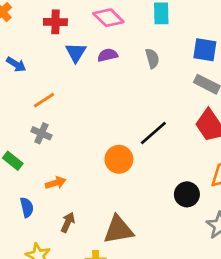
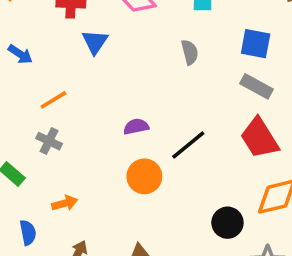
purple semicircle: (108, 55) -> (136, 127), moved

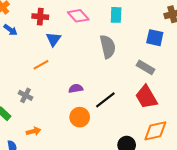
blue square: (256, 44) -> (155, 38), moved
gray semicircle: (190, 52) -> (108, 47), size x1.6
blue arrow: (20, 54) -> (10, 30), moved
orange line: (53, 100) -> (41, 65), moved

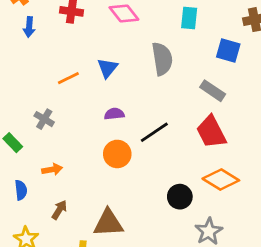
cyan rectangle: (116, 15) -> (189, 18), moved
blue arrow: (10, 30) -> (29, 27), turned 56
blue triangle: (53, 39) -> (107, 68), moved
orange diamond: (155, 131) -> (221, 180), turned 40

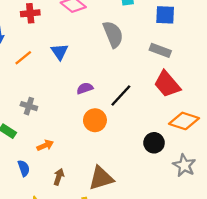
blue triangle: (107, 68) -> (59, 52), moved
orange line: (68, 78) -> (23, 58), moved

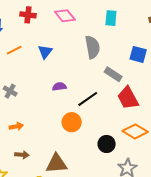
blue square: (165, 15) -> (138, 54), moved
gray rectangle: (160, 50) -> (113, 74), moved
orange circle: (95, 120) -> (72, 122), moved
brown arrow: (59, 177) -> (22, 155), turned 64

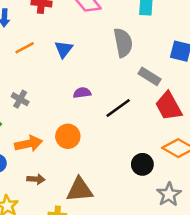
orange circle: (72, 122) -> (68, 136), moved
orange arrow: (16, 126) -> (28, 144), size x1.5

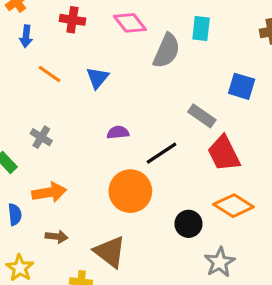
gray semicircle: (123, 43) -> (167, 51), moved, turned 32
orange line: (25, 48) -> (49, 74), turned 60
orange circle: (68, 136) -> (130, 191), moved, size x1.4
brown triangle: (80, 190) -> (110, 252), turned 40

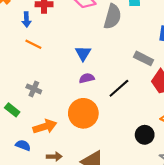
blue arrow: (26, 36) -> (26, 19), moved
blue triangle: (97, 78) -> (83, 53), moved
orange circle: (130, 191) -> (83, 113), moved
blue semicircle: (15, 215) -> (23, 145), turned -56

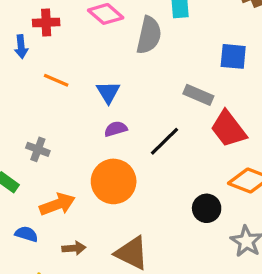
orange line: (33, 44) -> (56, 80), moved

